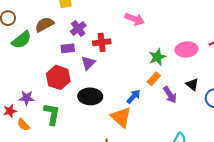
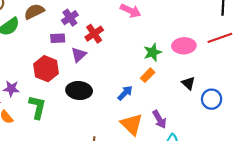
red cross: (102, 42) -> (94, 34), turned -30
purple arrow: (170, 95) -> (159, 119), moved
orange triangle: (121, 117) -> (132, 124), moved

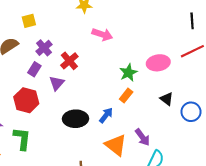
purple rectangle: (58, 38) -> (34, 69), turned -48
black ellipse: (79, 91) -> (75, 119), moved

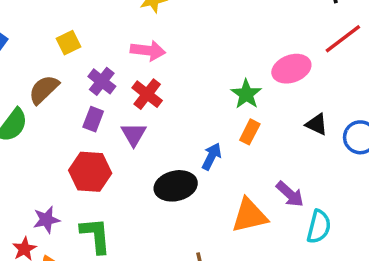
pink arrow: (102, 34) -> (148, 51), moved
blue arrow: (106, 115) -> (212, 156), moved
orange triangle: (116, 145) -> (249, 216), turned -40

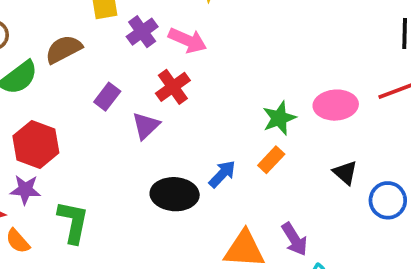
purple cross: (102, 81) -> (142, 32), moved
red hexagon: (90, 172) -> (36, 144), moved

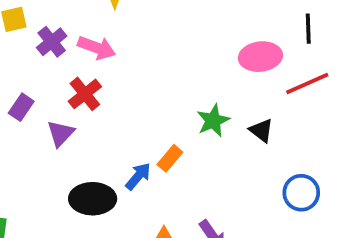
pink ellipse: (336, 105) -> (260, 57), moved
green star: (279, 118) -> (213, 121), moved
orange rectangle: (271, 160) -> (170, 158), moved
black triangle: (345, 173) -> (261, 130), moved

